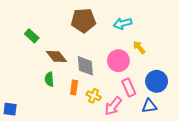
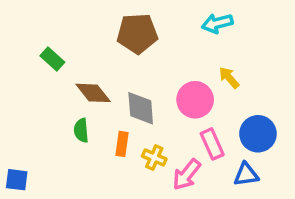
cyan arrow: (123, 24) -> (217, 23), moved

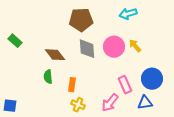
green rectangle: (52, 59) -> (15, 41), moved
pink circle: (195, 100) -> (114, 47), moved
gray diamond: (141, 108) -> (87, 49), moved
yellow cross: (154, 158) -> (78, 105), moved

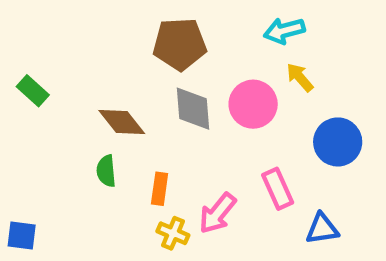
yellow arrow: (135, 46) -> (300, 77), moved
blue circle: (152, 79) -> (338, 142), moved
pink arrow: (110, 103) -> (217, 213), moved

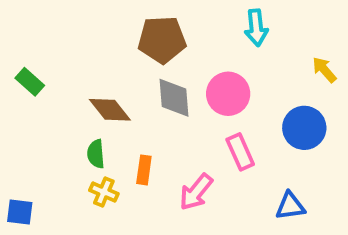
cyan arrow: (284, 31) -> (256, 28), turned -81
yellow arrow: (300, 77) -> (324, 70), moved
pink rectangle: (278, 189) -> (240, 152), moved
yellow cross: (173, 233) -> (104, 192), moved

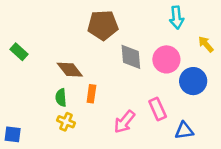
cyan arrow: (256, 28) -> (177, 17), moved
pink circle: (228, 94) -> (166, 59), moved
gray diamond: (174, 98) -> (131, 57), moved
pink rectangle: (240, 152) -> (158, 109), moved
orange rectangle: (144, 170) -> (91, 94), moved

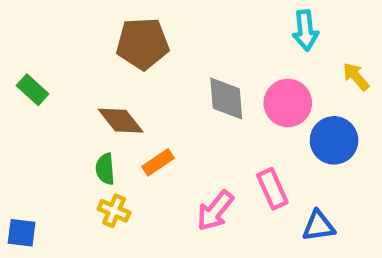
brown pentagon: (103, 25) -> (143, 44), moved
orange rectangle: (91, 94) -> (158, 162), turned 48

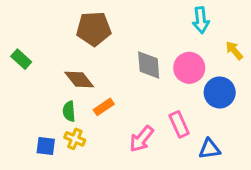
blue square: (22, 233) -> (46, 146), moved

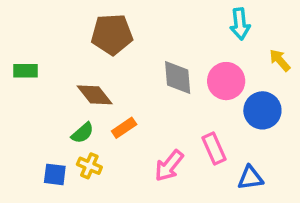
green rectangle: (21, 59) -> (25, 71), turned -42
green semicircle: (69, 111) -> (83, 133), turned -126

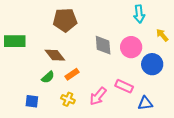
green rectangle: (25, 71) -> (15, 41), size x1.5
pink rectangle: (214, 148) -> (124, 86), turned -42
yellow cross: (89, 166) -> (68, 99), moved

